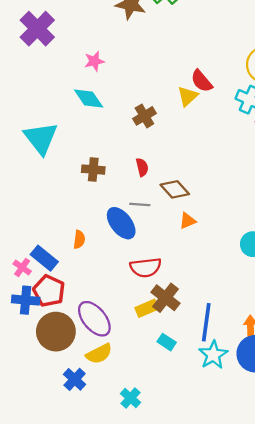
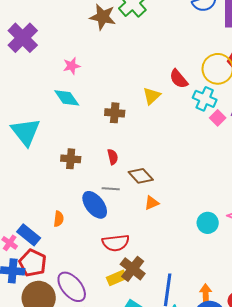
red semicircle: (202, 81) -> (179, 79), moved
brown cross: (144, 116) -> (115, 113), turned 36

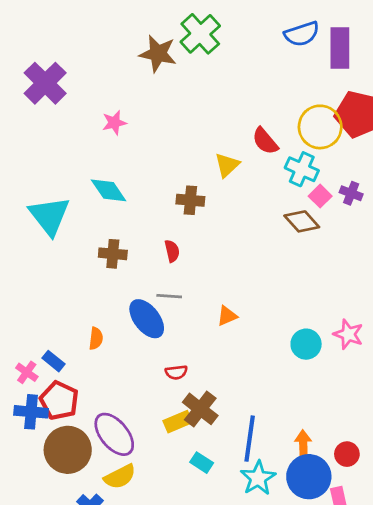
cyan diamond: (67, 98) -> (109, 190), moved
brown cross: (115, 113) -> (190, 200), moved
brown diamond: (141, 176) -> (302, 221), moved
blue rectangle: (29, 235) -> (54, 361), size x0.7
red semicircle: (116, 243) -> (176, 372), size x0.6

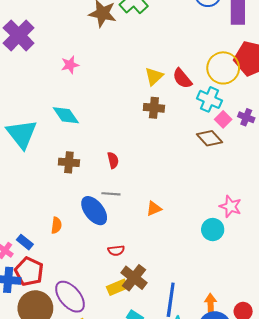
yellow triangle: (227, 165) -> (154, 76), moved
brown cross: (190, 200) -> (154, 108), moved
pink star: (348, 334) -> (230, 206), moved

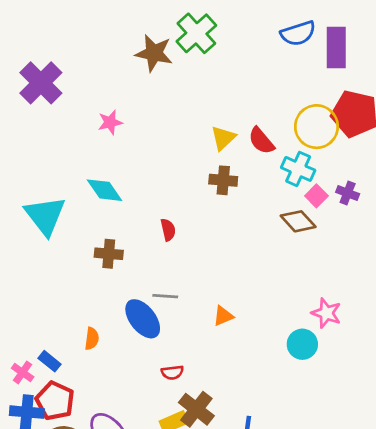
red semicircle: (113, 160) -> (168, 230), moved

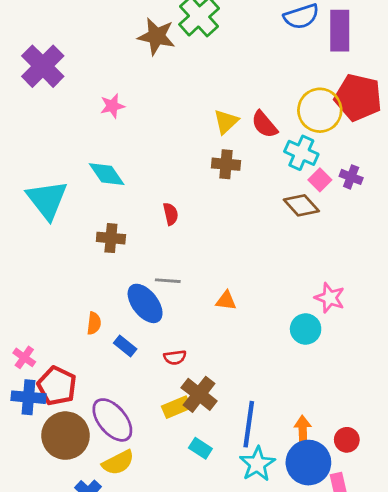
orange triangle: (223, 316) -> (226, 301), turned 30
blue rectangle: (49, 361) -> (125, 346), moved

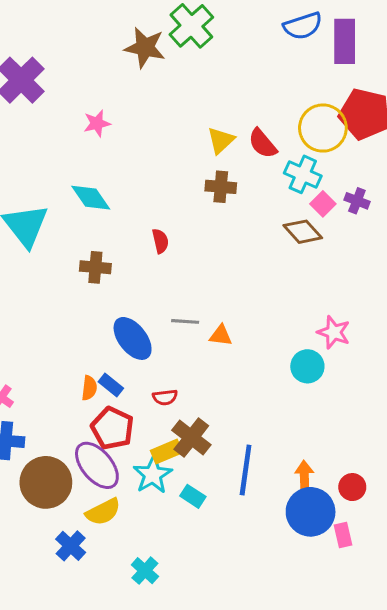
gray line: (168, 281) -> (185, 321), moved
orange semicircle: (94, 323) -> (89, 388), moved
red pentagon: (57, 386) -> (112, 428), moved
cyan star: (257, 464) -> (153, 475), moved

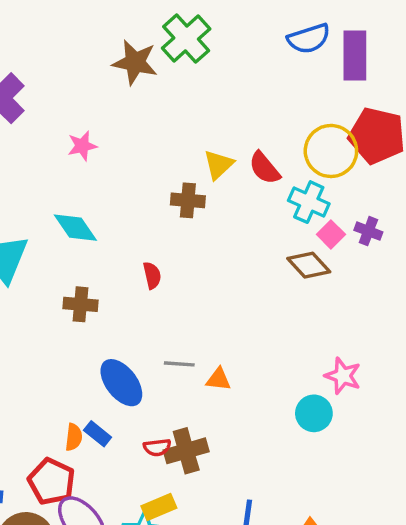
brown cross: (221, 187) -> (188, 200), moved
red pentagon: (112, 428) -> (52, 481), moved
brown cross: (191, 438) -> (186, 451), moved, turned 36

